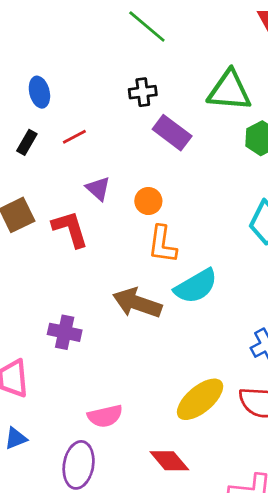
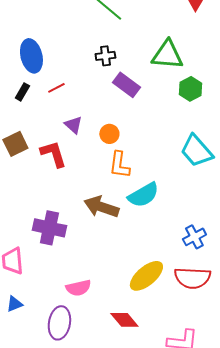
blue ellipse: (39, 92) -> (31, 56), size x1.5
purple cross: (65, 332) -> (49, 228), size x1.4

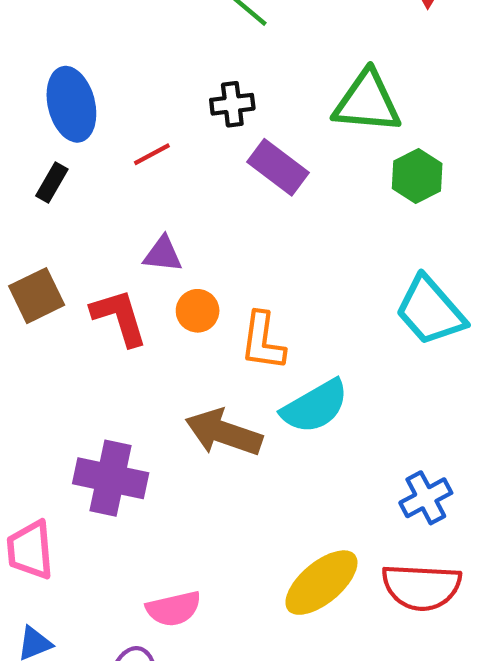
red line: (56, 88) -> (152, 154), moved
purple triangle: (73, 125) -> (163, 254), turned -36
orange circle: (109, 134) -> (198, 311), moved

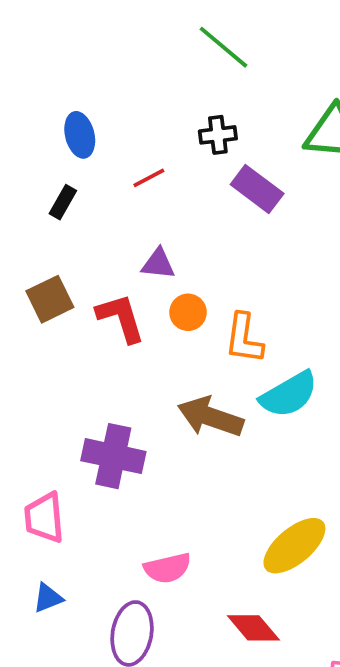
blue ellipse: (71, 104) -> (80, 135), size x0.7

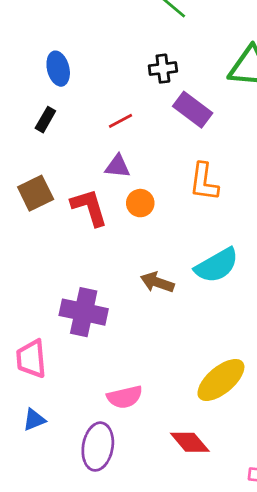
red line: (149, 178) -> (120, 121), moved
orange L-shape: (244, 338) -> (204, 182), moved
brown arrow: (210, 417) -> (157, 282), size x0.7

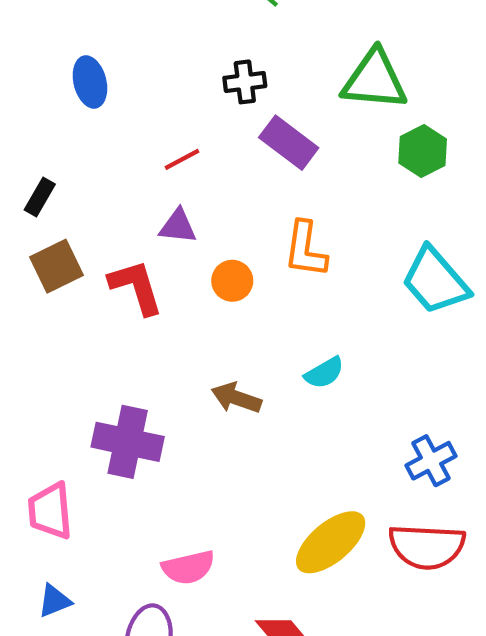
black rectangle: (45, 120) -> (40, 197), moved
orange circle: (140, 203) -> (232, 281), moved
cyan semicircle: (217, 265) -> (324, 373), size x0.6

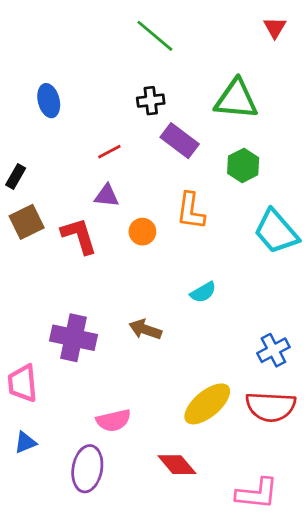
green hexagon: (423, 151) -> (243, 165), moved
brown arrow: (236, 398) -> (145, 329), moved

